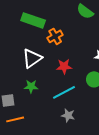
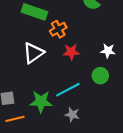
red star: (64, 66) -> (71, 52), moved
green star: (31, 86) -> (41, 102), moved, size x1.5

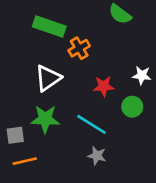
red star: (71, 52) -> (104, 86), moved
cyan line: (68, 90) -> (91, 124), turned 60
green star: (41, 102) -> (45, 119), moved

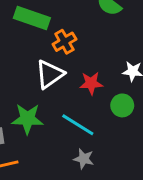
white triangle: (48, 78) -> (50, 74), moved

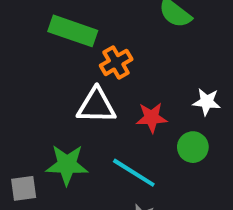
white triangle: (50, 74) -> (96, 106), turned 36

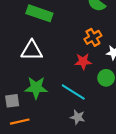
orange cross: (116, 62) -> (93, 37), moved
white triangle: (96, 106) -> (32, 50), moved

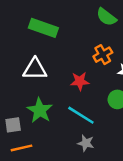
red star: (83, 61) -> (80, 81), moved
green star: (36, 88) -> (40, 110), turned 30

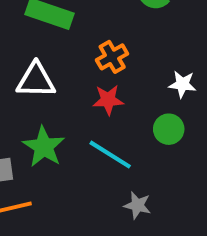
orange cross: (103, 55) -> (112, 57), moved
gray star: (86, 143) -> (137, 205), moved

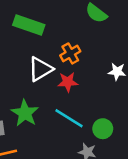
white triangle: (36, 80) -> (40, 69), moved, turned -32
green circle: (169, 129) -> (103, 129), moved

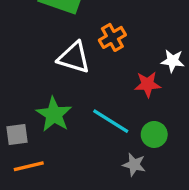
white triangle: (40, 69) -> (74, 58), turned 48
red star: (68, 82) -> (148, 84), moved

